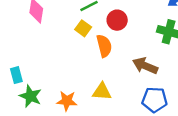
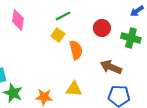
red circle: (117, 20) -> (102, 28), moved

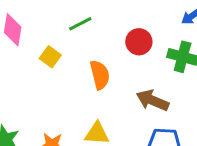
yellow square: (58, 35) -> (50, 57), moved

